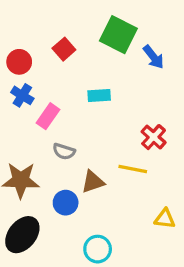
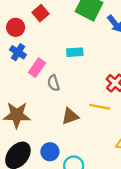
red square: (64, 49) -> (40, 13), moved
gray semicircle: (64, 151) -> (53, 83), moved, turned 56
blue circle: (66, 203) -> (50, 152), moved

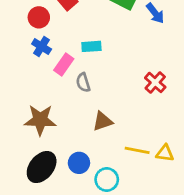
cyan rectangle: (75, 52) -> (91, 46), moved
yellow line: (100, 107) -> (137, 150), moved

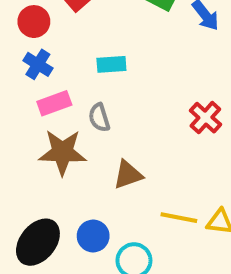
pink rectangle: (64, 64) -> (54, 103), moved, turned 35
brown star: (40, 120) -> (62, 152), moved

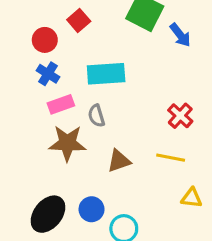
cyan rectangle: (111, 64) -> (106, 74), size x1.6
yellow line: (179, 218) -> (171, 158), moved

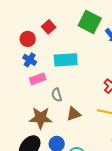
gray semicircle: (96, 116) -> (57, 95), moved
brown star: (67, 143) -> (41, 118), moved

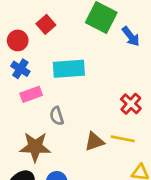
brown triangle: (74, 114) -> (94, 141), moved

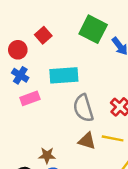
gray semicircle: (57, 116) -> (83, 108), moved, size x1.6
brown triangle: (94, 141) -> (87, 141), turned 36
brown star: (35, 147) -> (47, 155), moved, size x0.6

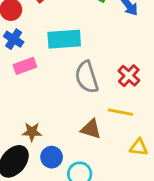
brown triangle: (87, 141) -> (91, 129), moved
brown star: (47, 155) -> (32, 132), moved

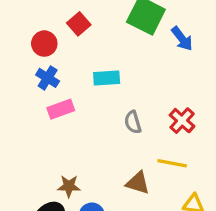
cyan rectangle: (64, 39) -> (107, 78), size x0.7
gray semicircle: (87, 77) -> (133, 122), size x0.6

